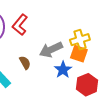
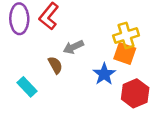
gray arrow: (51, 50) -> (73, 47), moved, size x0.7

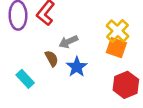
yellow cross: (126, 35) -> (118, 31), turned -30
blue star: (104, 74) -> (77, 67), moved

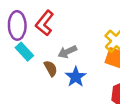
cyan rectangle: (25, 79) -> (24, 52), moved

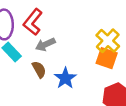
gray arrow: (67, 52) -> (45, 44), moved

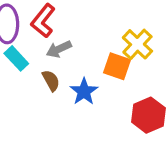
orange square: (107, 58) -> (117, 66), moved

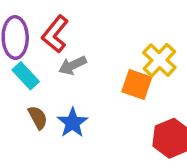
brown semicircle: (51, 81) -> (38, 117), moved
blue star: (84, 92) -> (73, 123), moved

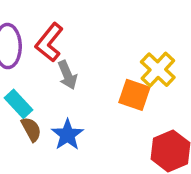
gray arrow: (73, 65) -> (67, 75), turned -88
cyan rectangle: (26, 76) -> (19, 104), moved

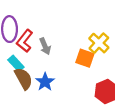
red L-shape: (49, 42) -> (25, 41), moved
brown semicircle: (31, 129) -> (24, 79), size x1.5

